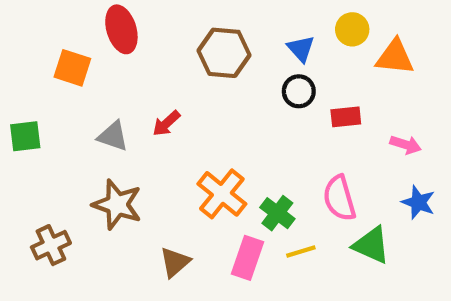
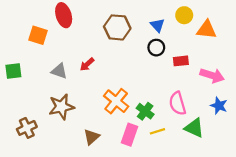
pink arrow: (406, 145) -> (212, 75), size x1.5
brown star: (117, 205) -> (61, 107), turned -30

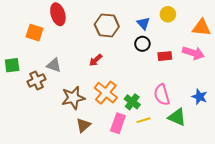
orange triangle: (207, 30) -> (201, 27), moved
red arrow: (87, 64) -> (96, 60), moved
pink arrow: (212, 75) -> (193, 53), moved
brown star: (61, 107) -> (73, 98), moved
brown cross: (27, 128) -> (37, 80), moved

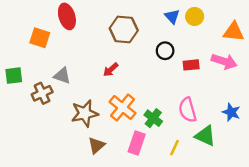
blue triangle: (143, 23) -> (172, 16), moved
yellow line: (143, 120) -> (175, 148), moved, turned -48

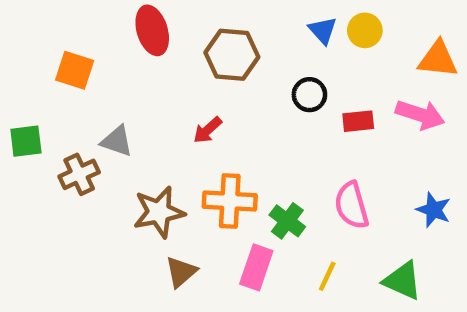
red ellipse: (67, 16) -> (152, 30), moved
orange cross: (122, 107) -> (230, 201), turned -36
green triangle: (205, 136) -> (402, 281), moved

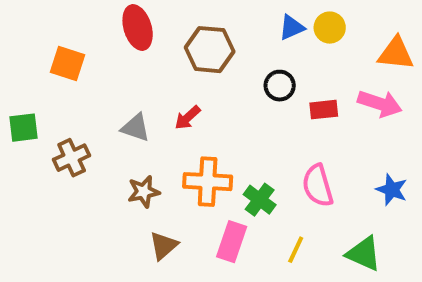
blue triangle: (323, 30) -> (292, 28), turned 48
gray triangle: (117, 141) -> (136, 128), moved
brown star: (159, 212) -> (144, 192), size x0.7

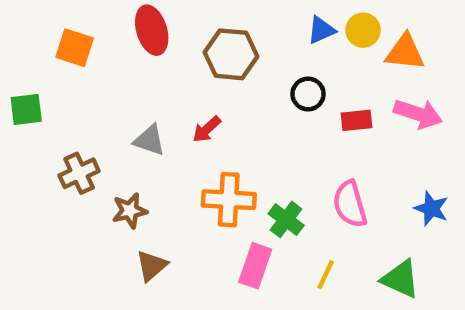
orange triangle: (396, 54) -> (405, 52), moved
orange square: (68, 64) -> (75, 48), moved
green square: (23, 128) -> (26, 109), moved
brown star: (144, 192) -> (130, 211), moved
brown triangle: (164, 246) -> (152, 266), moved

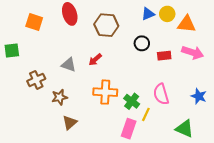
pink rectangle: (255, 266) -> (129, 129), moved
yellow line: (326, 275) -> (146, 114), moved

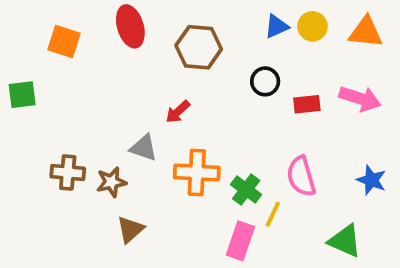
orange triangle: (187, 24) -> (366, 32), moved
gray triangle: (69, 65) -> (144, 148), moved
brown cross: (36, 80) -> (68, 173), moved, turned 30

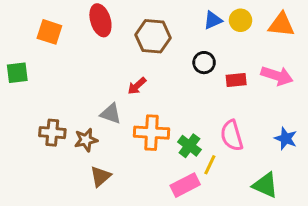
pink rectangle: (240, 241) -> (185, 185), turned 44

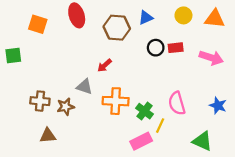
blue triangle: (213, 20) -> (146, 18), moved
red rectangle: (236, 80) -> (176, 48), moved
brown triangle: (100, 176) -> (48, 136), moved, turned 36

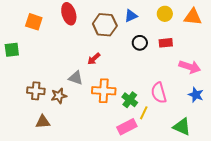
red rectangle: (176, 48) -> (166, 43), moved
pink arrow: (211, 58) -> (190, 67), moved

